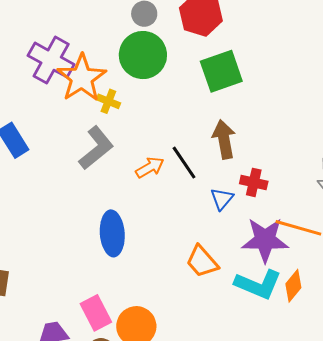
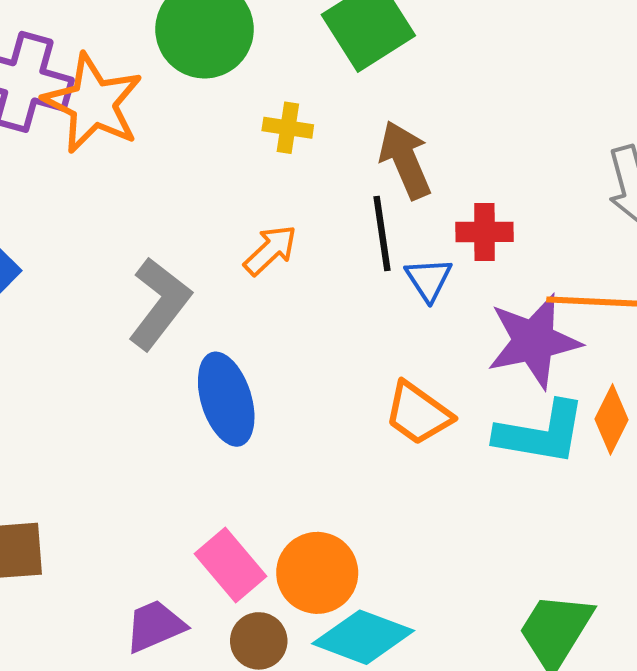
yellow cross: (108, 101) -> (288, 128), moved
gray L-shape: (96, 148) -> (159, 304), moved
black line: (184, 163) -> (382, 233), moved, turned 39

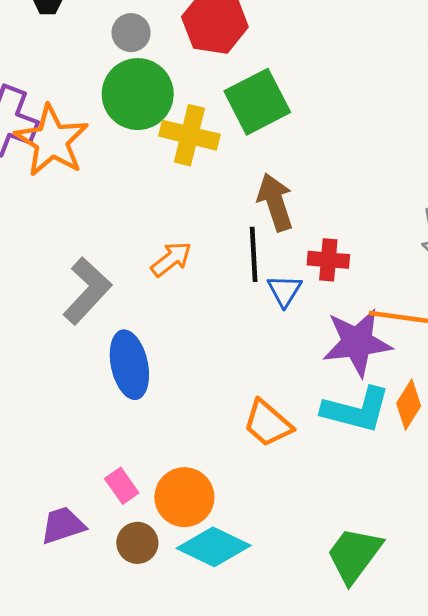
yellow cross: (288, 128) -> (189, 135), moved, size x1.6
orange trapezoid: (418, 413) -> (268, 424), moved
pink rectangle: (230, 565) -> (122, 486), size x0.7

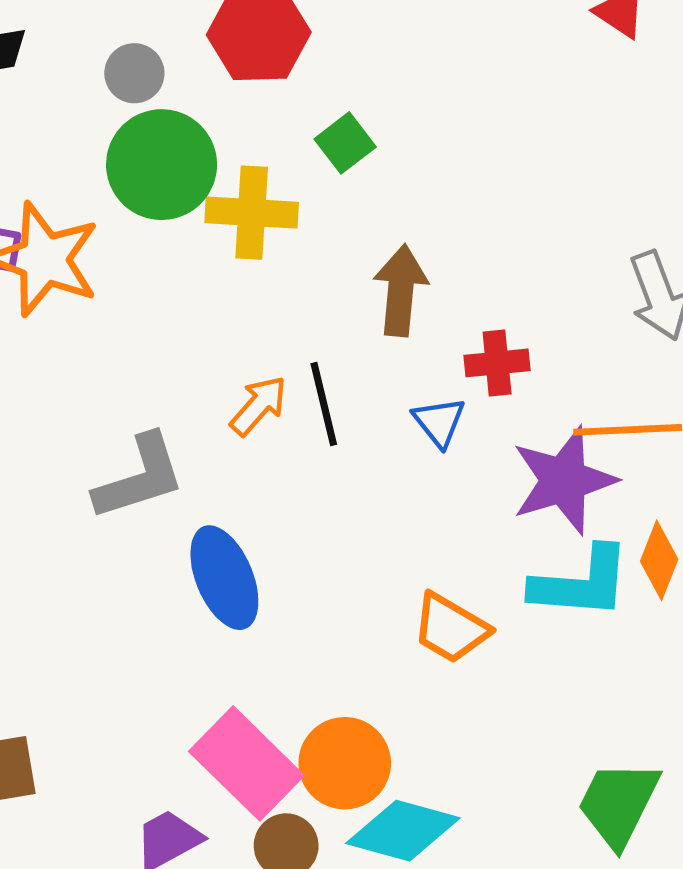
green square: (257, 102) -> (345, 143), size x0.6
brown arrow: (275, 202) -> (400, 290), turned 34
black line: (254, 254) -> (324, 404), moved
gray L-shape: (87, 291) -> (140, 477), turned 40
pink rectangle: (122, 486) -> (246, 763), size x2.0

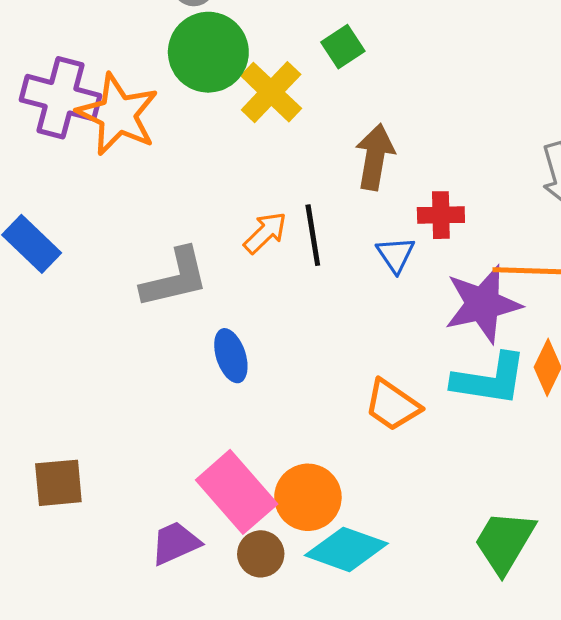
yellow cross: (252, 213) -> (271, 92), turned 36
blue ellipse: (224, 578) -> (231, 356), size x0.7

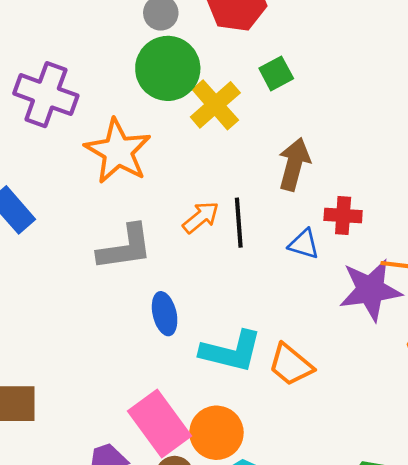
orange star: (118, 114) -> (118, 151), moved
blue triangle: (396, 255) -> (304, 244), turned -44
cyan L-shape: (490, 379) -> (231, 351), moved

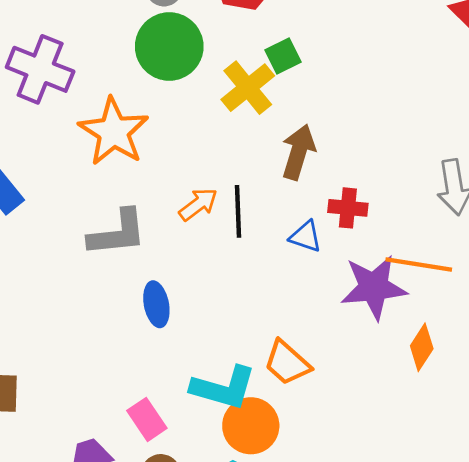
yellow cross: (215, 105) -> (248, 88), moved
cyan L-shape: (231, 351) -> (224, 388), moved
pink rectangle: (160, 423) -> (147, 419), size x0.6
orange circle: (216, 433) -> (251, 426), moved

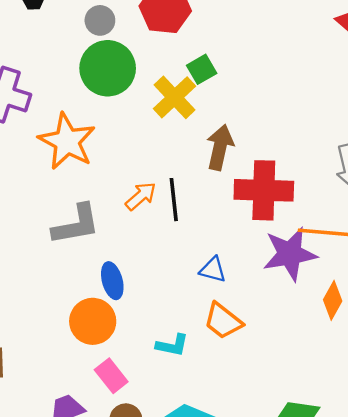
red cross: (348, 208) -> (264, 190), size x1.8
blue triangle: (306, 236) -> (213, 270), moved
cyan L-shape: (224, 388) -> (172, 345), size x0.6
orange circle: (251, 426) -> (93, 321), moved

